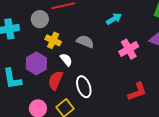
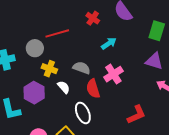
pink cross: (129, 49) -> (113, 74), moved
red semicircle: (55, 80) -> (93, 89), moved, turned -36

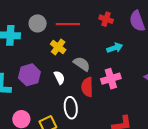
red cross: (93, 18) -> (106, 19), turned -32
gray circle: (35, 48) -> (38, 23), moved
yellow cross: (49, 69) -> (58, 47), moved

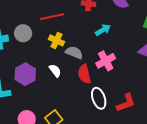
gray circle: (38, 23) -> (23, 33), moved
yellow cross: (58, 47) -> (56, 40), moved
white ellipse: (71, 108) -> (99, 98), moved

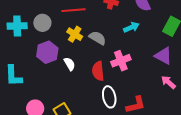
cyan arrow: (103, 30) -> (131, 27), moved
gray semicircle: (74, 53) -> (97, 38), moved
purple hexagon: (25, 74) -> (47, 52), moved

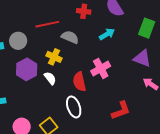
yellow cross: (75, 34) -> (54, 57), moved
gray semicircle: (97, 38) -> (70, 37), moved
white ellipse: (109, 97) -> (74, 107), moved

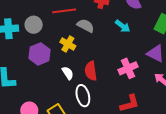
cyan arrow: (107, 34) -> (123, 26), turned 63
pink cross: (101, 68) -> (128, 68), moved
white semicircle: (50, 78) -> (68, 73), moved

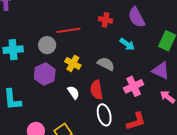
gray circle: (34, 25) -> (47, 45), moved
gray semicircle: (86, 26) -> (106, 64), moved
white ellipse: (83, 96) -> (104, 115), moved

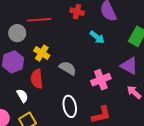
gray semicircle: (106, 64) -> (68, 68), moved
red semicircle: (97, 90) -> (37, 79), moved
white semicircle: (73, 92) -> (22, 96), moved

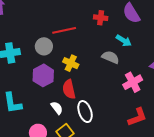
gray semicircle: (68, 68) -> (110, 57), moved
white ellipse: (70, 106) -> (85, 112), moved

